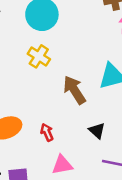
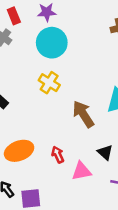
pink triangle: (62, 165) -> (81, 171), moved

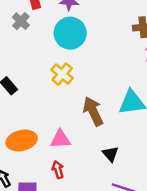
red arrow: (58, 155) -> (58, 170), moved
pink triangle: (81, 171) -> (60, 139), moved

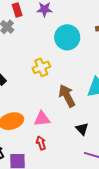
cyan circle: (70, 33) -> (67, 37), moved
yellow cross: (62, 74) -> (41, 67), turned 30

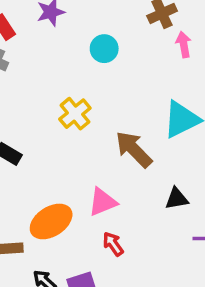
cyan circle: (67, 37) -> (104, 49), size x0.6
black triangle: (82, 129) -> (177, 199), turned -40

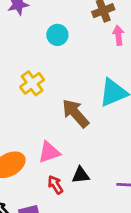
black triangle: (177, 199) -> (81, 175), moved

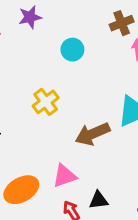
brown arrow: (75, 113) -> (92, 134), turned -72

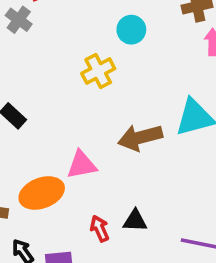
yellow cross: (46, 102) -> (98, 71), moved
pink triangle: (64, 176) -> (82, 165), moved

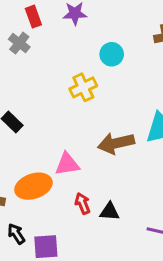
red arrow: (100, 229) -> (83, 203), moved

